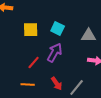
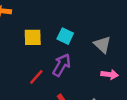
gray triangle: (89, 36) -> (102, 45), turned 42

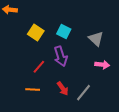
yellow square: (33, 37) -> (36, 33), turned 35
purple arrow: (62, 65) -> (61, 56), turned 132

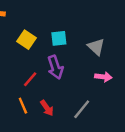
cyan square: (64, 31) -> (59, 38), turned -32
red arrow: (63, 88) -> (47, 108), moved
orange line: (33, 90) -> (23, 106), turned 64

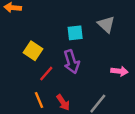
yellow square: (27, 40) -> (33, 51), moved
gray triangle: (96, 47) -> (106, 24), moved

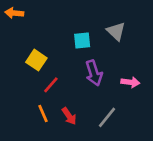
purple arrow: (71, 62) -> (94, 73), moved

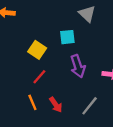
gray triangle: (116, 31) -> (87, 14), moved
yellow square: (36, 60) -> (37, 50), moved

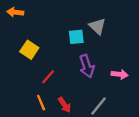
gray triangle: (87, 14) -> (97, 26), moved
yellow square: (37, 50) -> (29, 50), moved

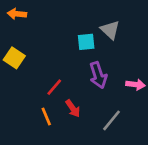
yellow square: (29, 50) -> (14, 58), moved
red arrow: (65, 105) -> (73, 108), moved

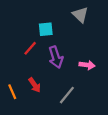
gray triangle: (110, 30) -> (80, 15), moved
red line: (54, 87) -> (30, 48), moved

